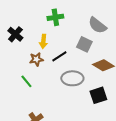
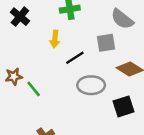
black cross: (15, 34) -> (20, 17), moved
gray square: (84, 44) -> (106, 43), turned -35
brown star: (36, 59) -> (14, 76), moved

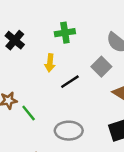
gray square: (106, 43) -> (101, 67), turned -36
gray ellipse: (91, 85) -> (69, 131), moved

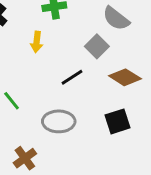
black line: (70, 82) -> (72, 77), moved

